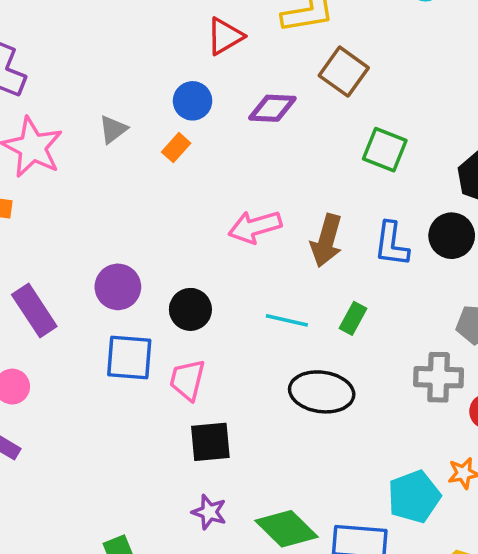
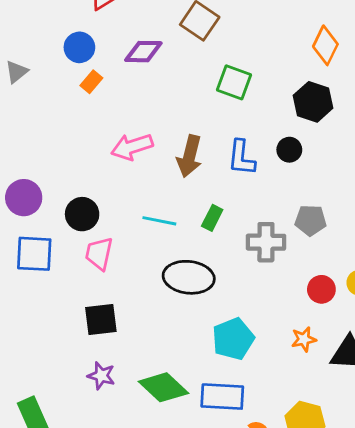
orange rectangle: (176, 148) -> (91, 82), moved
black circle: (452, 236) -> (289, 150), size x0.7
gray cross: (439, 377) -> (266, 242), moved
pink trapezoid: (187, 380) -> (99, 254), moved
cyan pentagon: (414, 497) -> (233, 339), moved

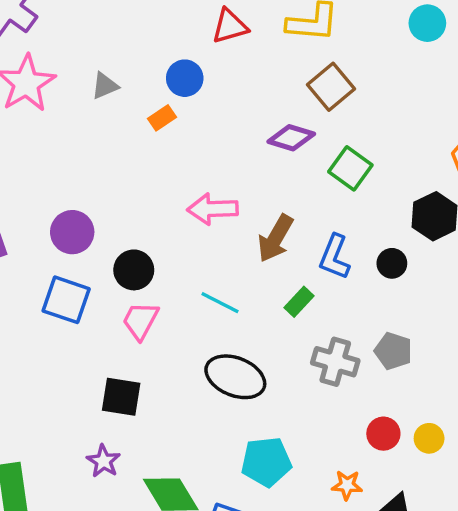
purple diamond: (143, 52) -> (291, 138), moved
orange rectangle: (91, 82) -> (162, 118), moved
green rectangle: (212, 218) -> (299, 302), moved

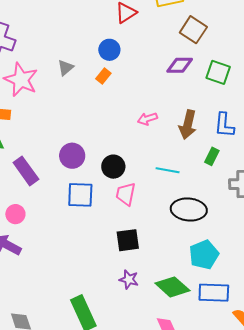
pink arrow: (213, 209) -> (147, 119), size x0.7
cyan pentagon: (266, 462) -> (204, 255), moved

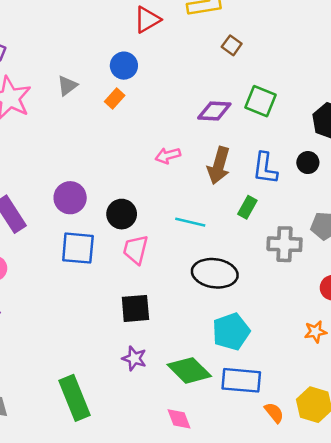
brown square: (193, 30) -> (232, 45), size x0.6
purple diamond: (180, 65) -> (214, 111), moved

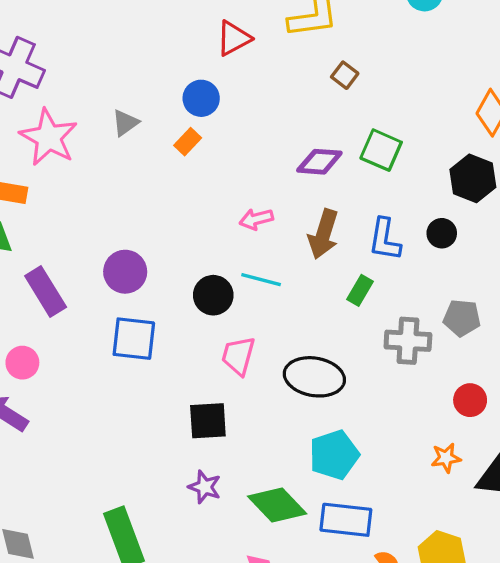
black circle: (122, 214) -> (213, 295), moved
cyan line: (190, 222) -> (261, 280), moved
pink trapezoid: (136, 250) -> (238, 356), moved

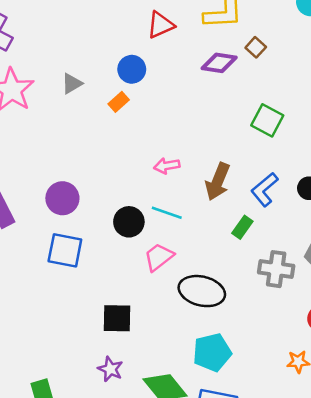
brown square: (345, 75) -> (256, 47), moved
purple diamond: (319, 162) -> (219, 63), moved
blue L-shape: (385, 239) -> (265, 189), turned 36
pink trapezoid: (238, 356) -> (159, 257), moved, turned 32

